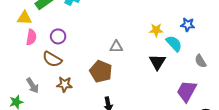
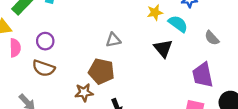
brown star: (64, 84) -> (84, 92), moved
purple trapezoid: (187, 91) -> (203, 75), turned -30

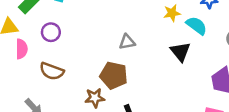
purple circle: (45, 41) -> (51, 32), moved

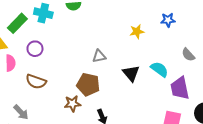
cyan semicircle: (197, 26) -> (159, 69), moved
black triangle: (180, 52) -> (131, 73), moved

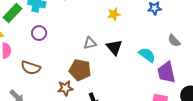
yellow star: (137, 32) -> (114, 14), moved
purple circle: (35, 49) -> (39, 33), moved
black triangle: (131, 73) -> (114, 47), moved

